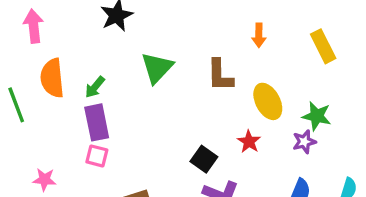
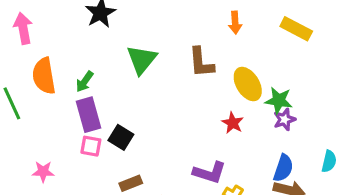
yellow rectangle: (323, 46) -> (296, 29), turned -32
green star: (317, 116) -> (279, 100), moved
black square: (204, 159) -> (121, 137), moved

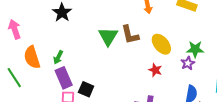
green triangle: (142, 59) -> (108, 36), moved
green star: (279, 100) -> (195, 49), moved

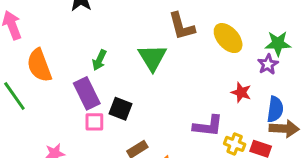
green triangle: (108, 36) -> (152, 58), moved
green arrow: (58, 57) -> (99, 60), moved
red star: (155, 70) -> (241, 92), moved

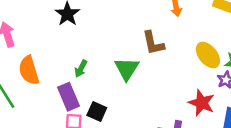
yellow ellipse: (228, 38) -> (208, 55), moved
red star: (241, 92) -> (202, 103), size x1.5

